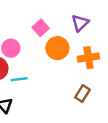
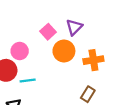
purple triangle: (80, 23) -> (74, 27), moved

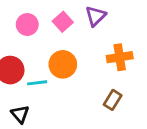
pink circle: (20, 51) -> (27, 25), moved
orange circle: (64, 51) -> (63, 64), moved

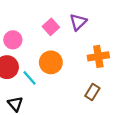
pink circle: (27, 25) -> (13, 40), moved
cyan line: (37, 83) -> (29, 78), turned 56

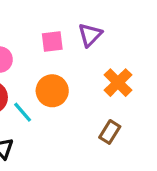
pink square: (51, 27) -> (52, 41), turned 35
orange cross: (98, 56) -> (118, 83), turned -36

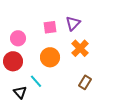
orange cross: (118, 83) -> (80, 48), moved
cyan line: (23, 112) -> (36, 81), moved

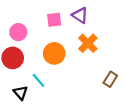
purple triangle: (73, 23) -> (80, 15), turned -42
brown rectangle: (85, 82) -> (110, 79), moved

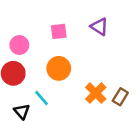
purple triangle: (80, 15) -> (99, 27), moved
orange cross: (88, 43) -> (96, 93), moved

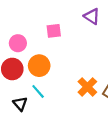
purple triangle: (99, 27) -> (92, 16), moved
orange circle: (59, 68) -> (39, 66), moved

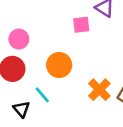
pink square: (54, 31) -> (81, 25), moved
orange circle: (39, 66) -> (59, 65), moved

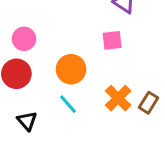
pink square: (81, 25) -> (112, 40), moved
cyan line: (42, 95) -> (68, 104), moved

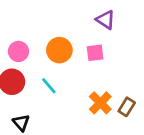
orange circle: (71, 69) -> (59, 50), moved
cyan line: (68, 104) -> (49, 86), moved

